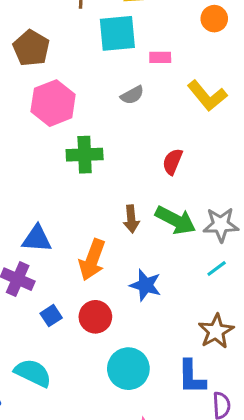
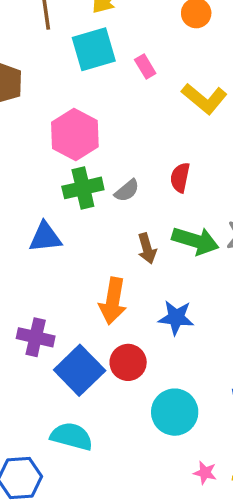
pink rectangle: (160, 57) -> (145, 67), turned 70
gray semicircle: (132, 95) -> (127, 191), moved
pink hexagon: (53, 103) -> (75, 135), moved
blue triangle: (37, 239) -> (45, 237), moved
blue square: (51, 316) -> (80, 370), size x2.0

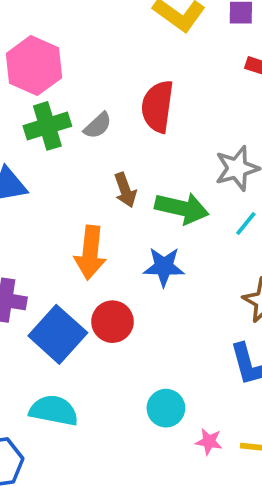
red semicircle: (180, 177) -> (157, 106), size x1.5
green arrow: (195, 241) -> (182, 208), moved
cyan circle: (175, 412) -> (166, 408), moved, size x0.7

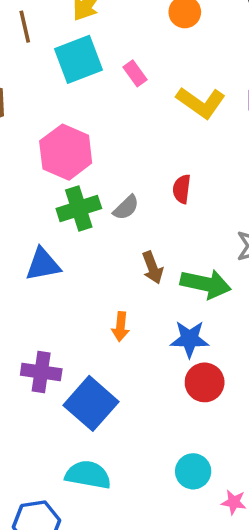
red semicircle: (157, 106) -> (182, 189), size x0.6
orange arrow: (90, 253) -> (121, 327), size x0.6
red circle: (112, 322) -> (205, 382), moved

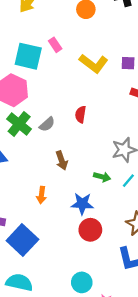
cyan square: (78, 59) -> (28, 56), moved, turned 32
green cross: (79, 209) -> (19, 124), turned -35
green arrow: (206, 284) -> (102, 177), moved, size x0.6

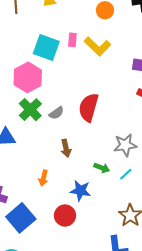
pink rectangle: (55, 45) -> (72, 40), turned 32
yellow L-shape: (94, 63) -> (97, 46), moved
red semicircle: (81, 114) -> (89, 107), size x1.8
red circle: (90, 230) -> (65, 215), moved

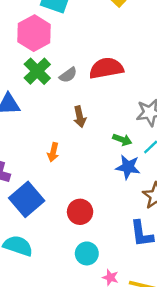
red semicircle: (89, 107) -> (106, 68), turned 64
blue star: (80, 191) -> (128, 167), moved
red circle: (65, 215) -> (80, 212), moved

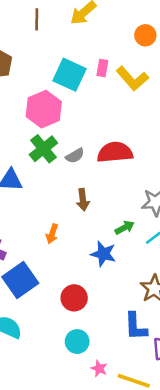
green arrow: (122, 140) -> (125, 228), turned -54
blue star: (128, 167) -> (103, 254), moved

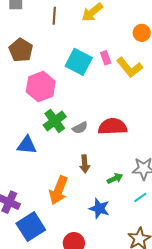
pink rectangle: (102, 68) -> (106, 58), turned -32
pink hexagon: (44, 109) -> (41, 86), moved
green arrow: (125, 228) -> (115, 178), moved
orange arrow: (52, 234) -> (59, 190), size x1.8

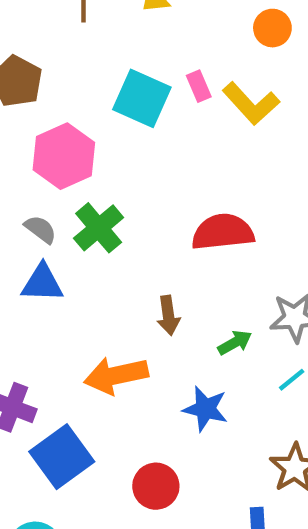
gray semicircle: (80, 128) -> (40, 229), moved, turned -112
orange arrow: (59, 190) -> (116, 375), turned 60

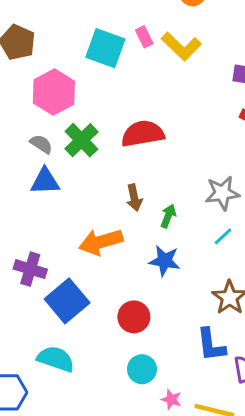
red semicircle: (223, 232) -> (143, 134), moved
green arrow: (235, 343) -> (168, 216), moved, turned -35

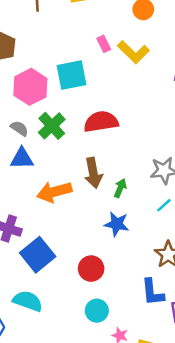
cyan square: (105, 48) -> (72, 75), moved, turned -32
brown arrow: (134, 198) -> (93, 173), size x1.4
orange arrow: (101, 242) -> (54, 192), moved

